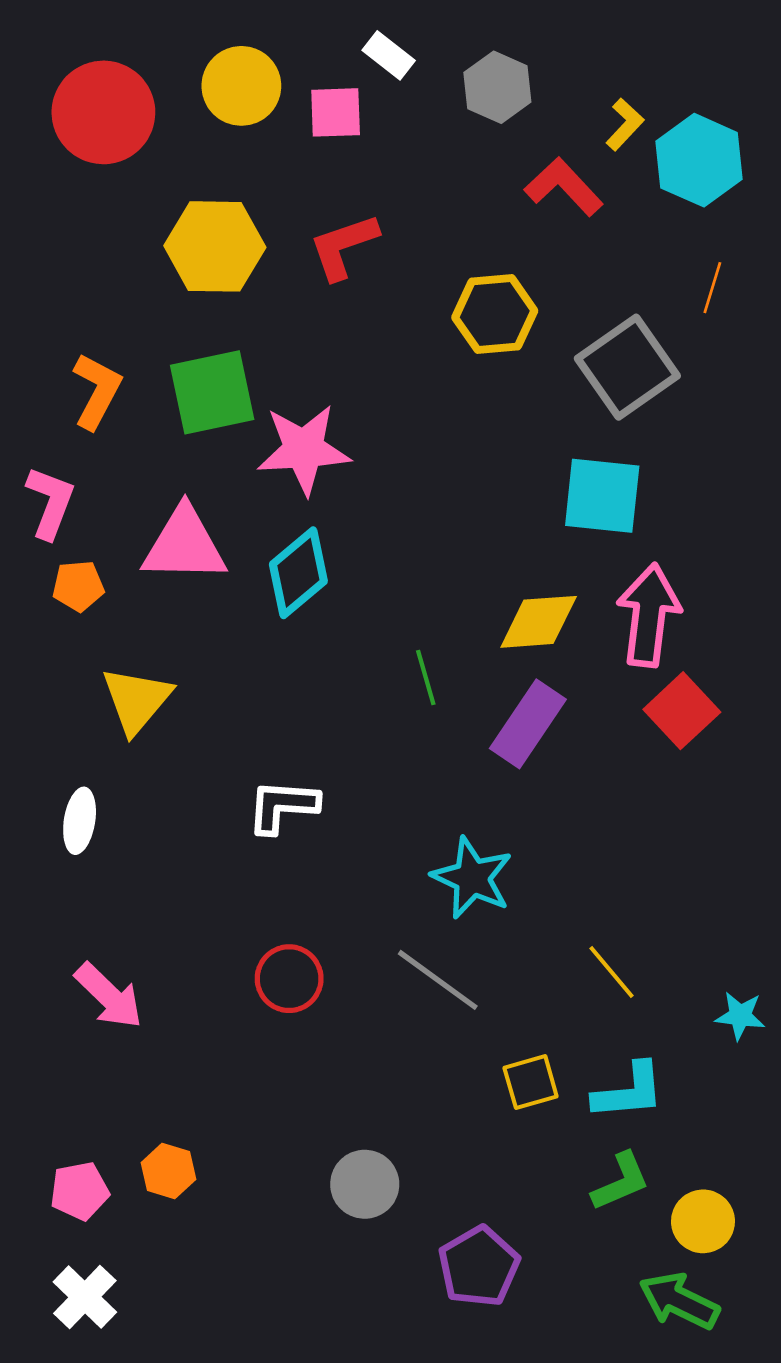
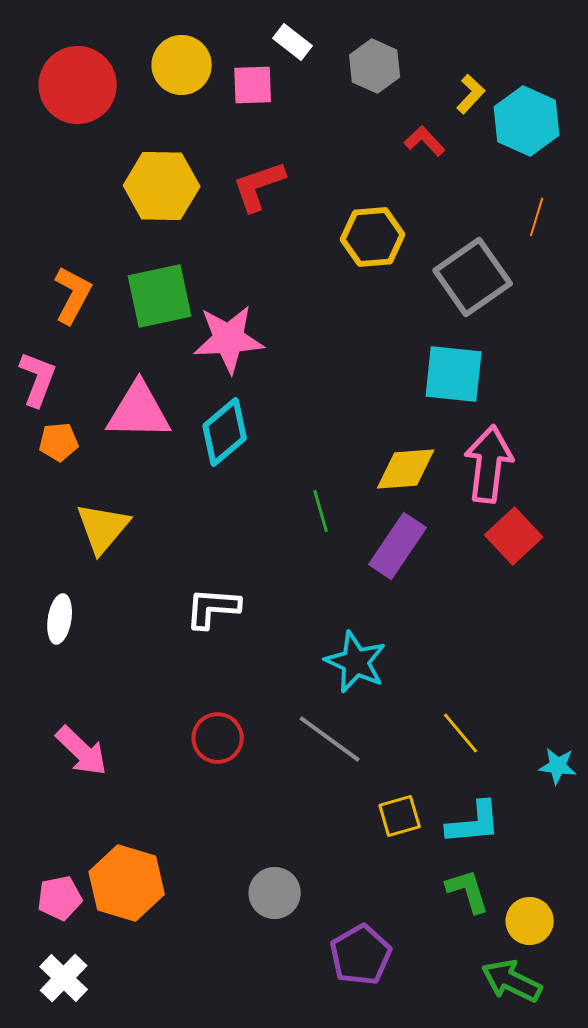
red L-shape: (564, 187) -> (425, 141), size x0.7
orange hexagon: (168, 1171) -> (127, 883), size x1.8
green L-shape: (621, 1182) -> (468, 891), turned -84

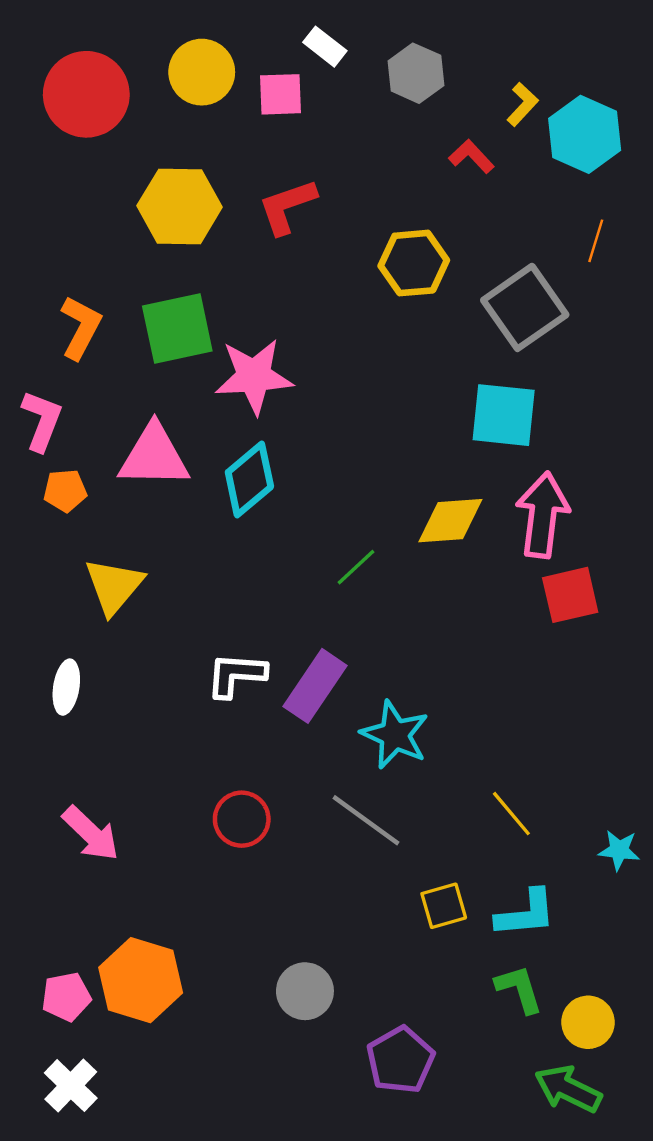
green line: (321, 511) -> (356, 567), turned 63
red square: (514, 536) -> (570, 595), turned 30
purple rectangle: (398, 546) -> (315, 686), moved

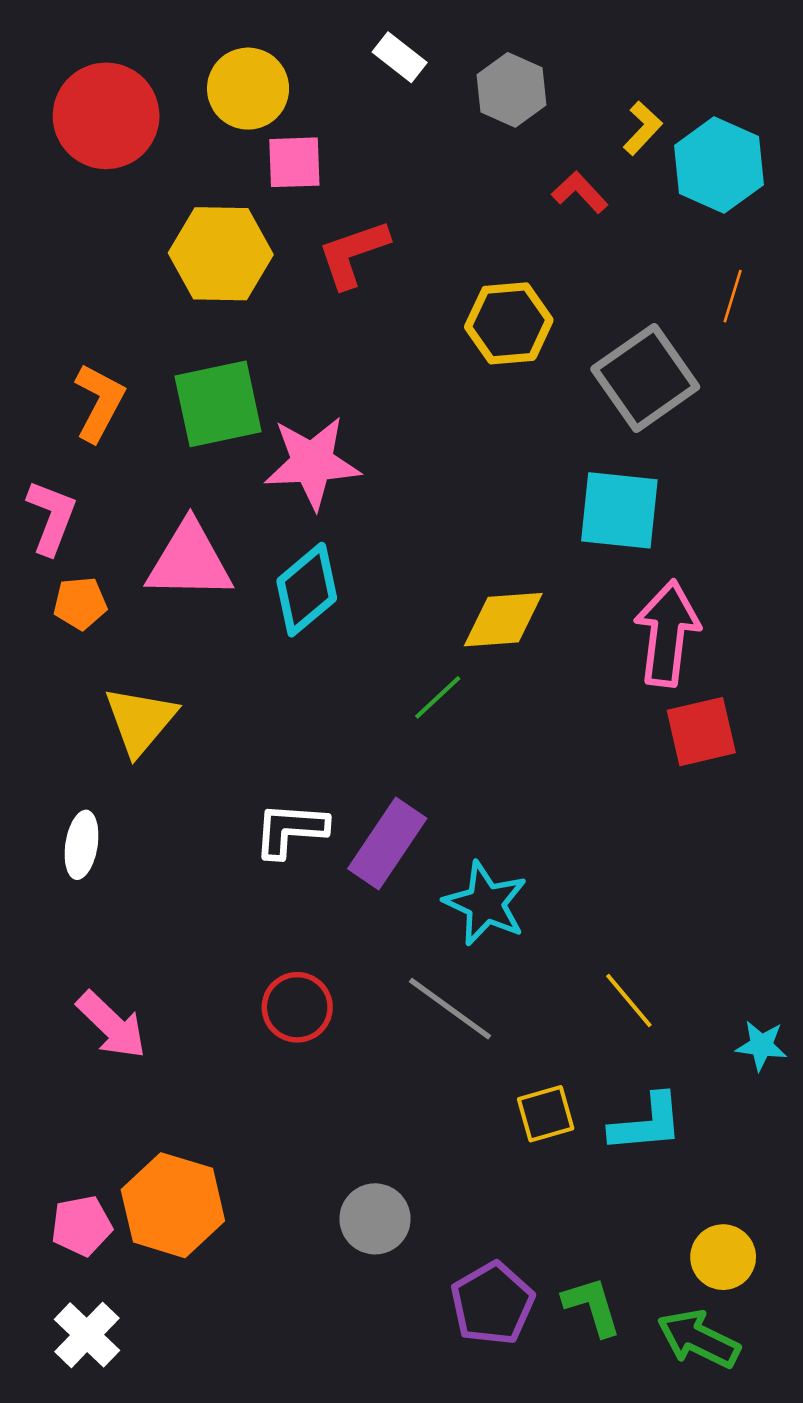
pink square: (281, 94) -> (294, 162), moved
yellow diamond: (450, 521) -> (503, 620), moved
green L-shape: (519, 989) -> (592, 1306), moved

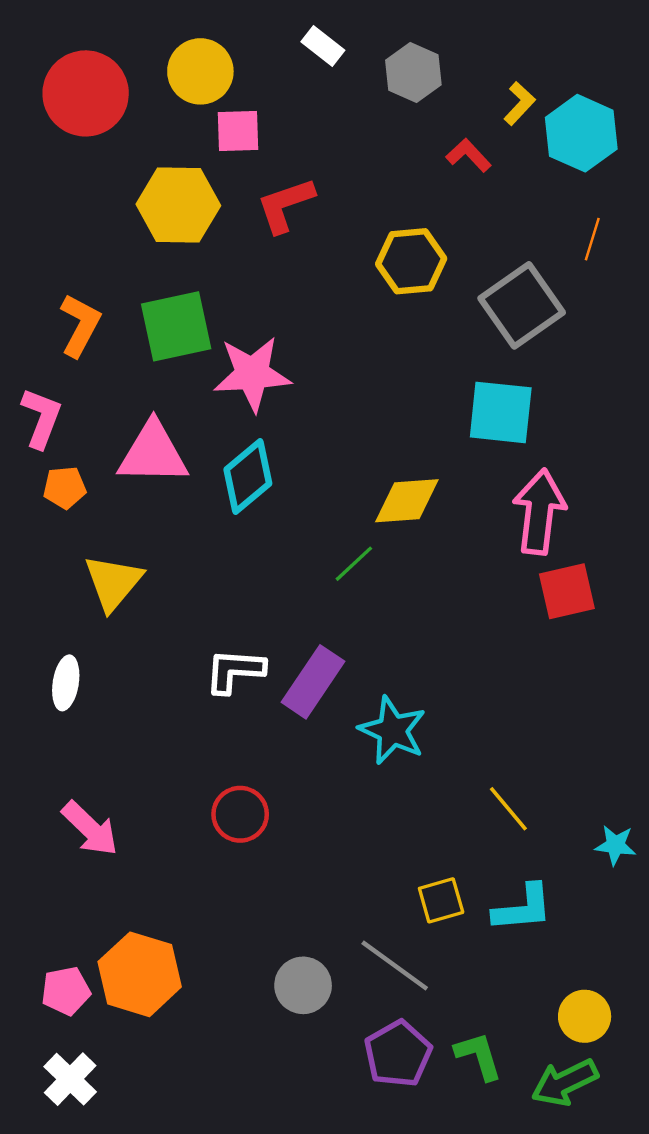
gray line: (450, 1009) -> (395, 965), moved
green arrow: (699, 1339) -> (565, 1082), turned -52

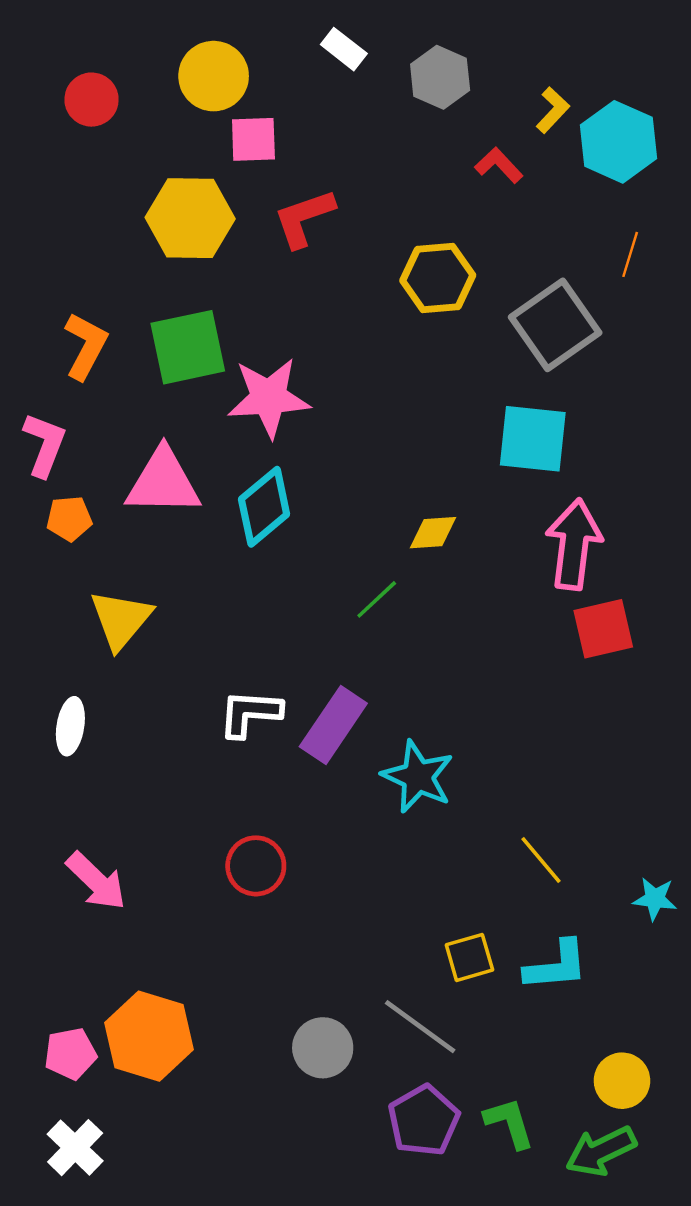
red circle: (86, 93) -> (92, 100), size x0.6
yellow diamond: (407, 501) -> (433, 533), size x0.7

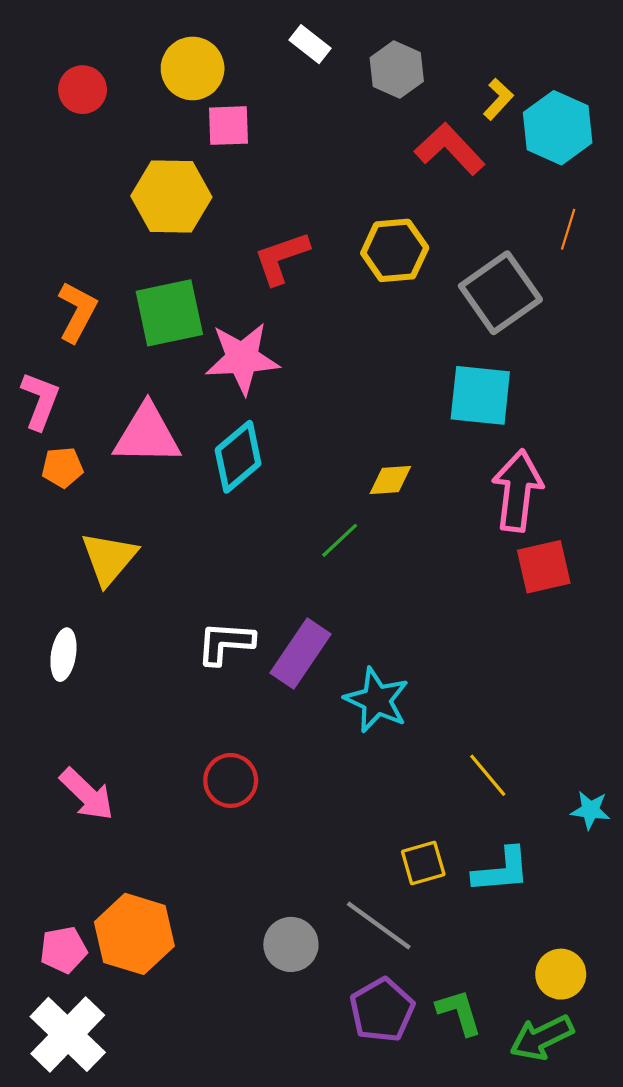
red L-shape: (499, 165) -> (450, 149), size x1.6
red L-shape: (304, 218) -> (281, 258), moved
white cross: (75, 1148) -> (68, 1034), size x1.5

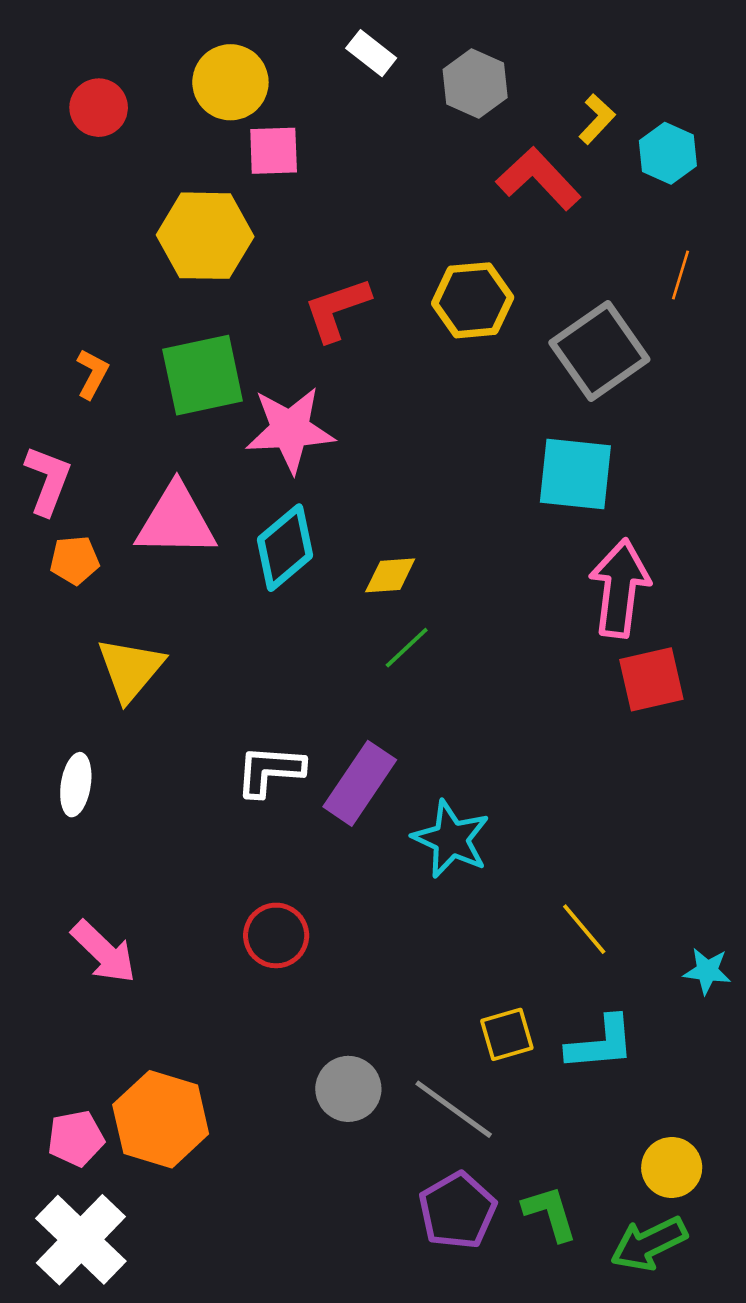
cyan hexagon: (558, 128) -> (668, 153), size x0.7
orange L-shape: (77, 312) -> (92, 374), size x0.7
yellow diamond: (390, 480) -> (390, 575), moved
gray circle: (291, 944) -> (348, 1089), moved

